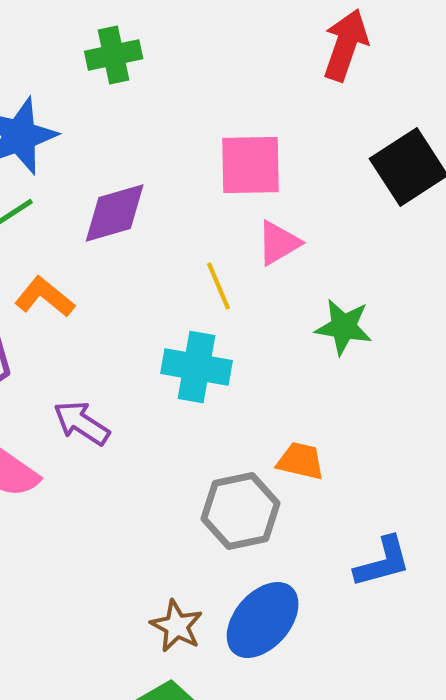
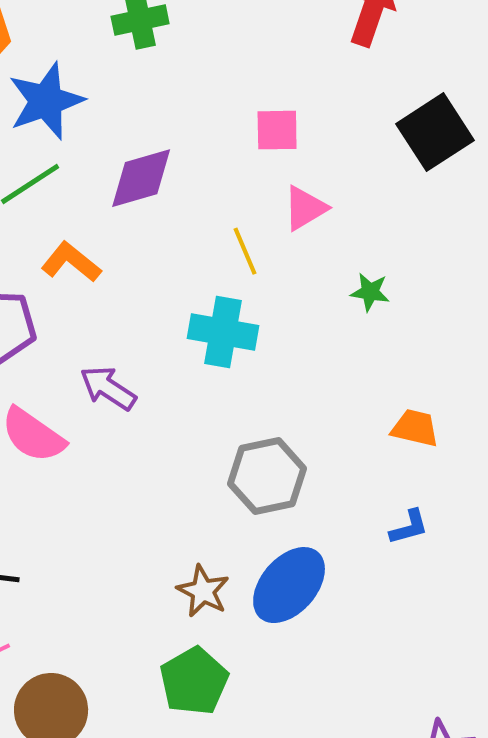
pink square: (251, 165) -> (277, 130), size x0.7
green star: (344, 327) -> (370, 292), size x0.7
orange trapezoid: (301, 461) -> (415, 428), moved
blue L-shape: (383, 562) -> (409, 527), size x0.7

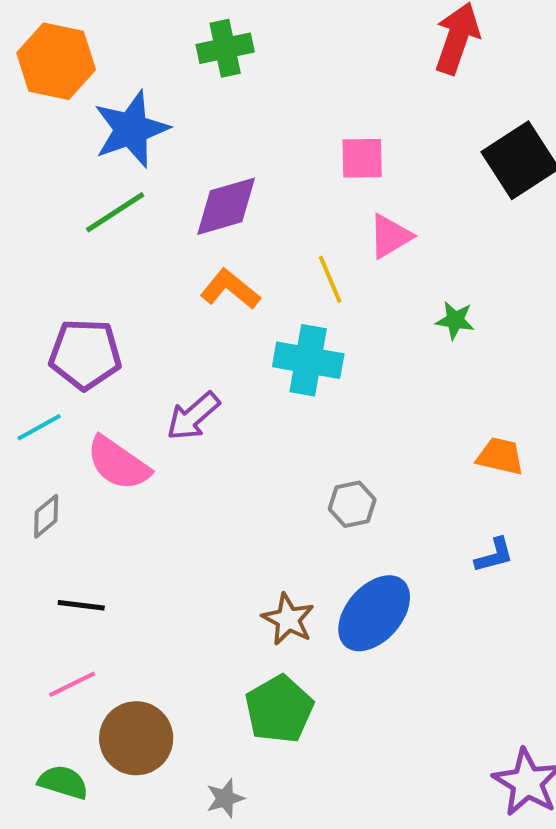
orange L-shape: (71, 262) -> (230, 289), moved
purple arrow: (108, 388) -> (193, 416), turned -74
gray hexagon: (267, 476) -> (352, 504), size x0.6

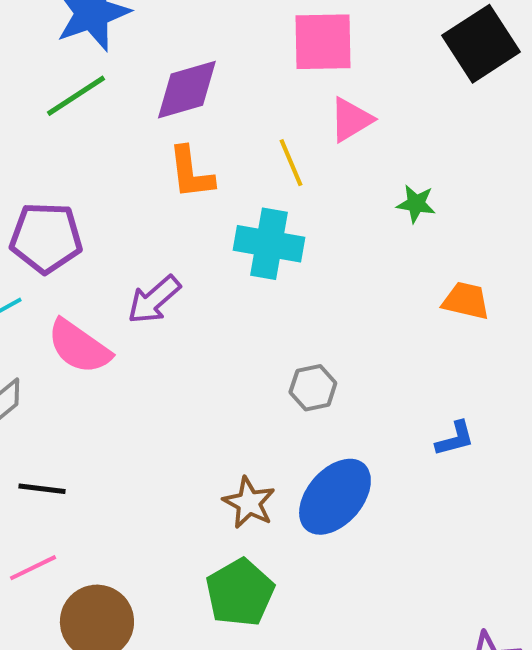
pink square: (362, 158) -> (323, 42), size x1.4
orange L-shape: (230, 289) -> (191, 173), turned -136
orange trapezoid: (500, 456) -> (466, 301), moved

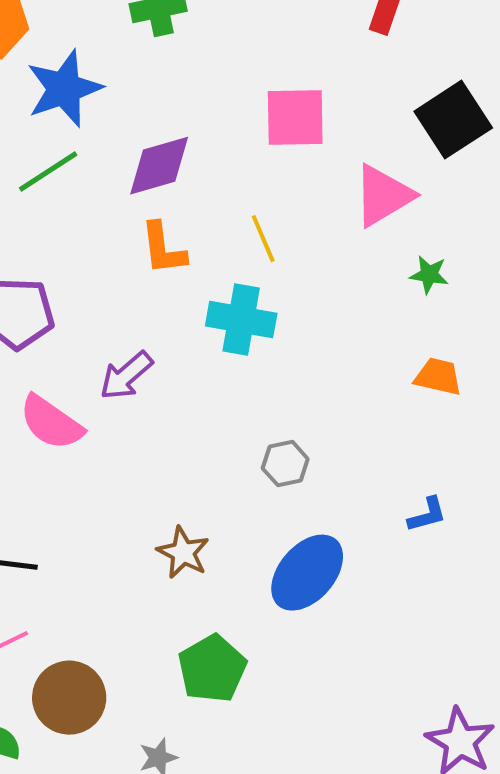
pink triangle: (351, 120) -> (383, 196), moved, size x1.4
green star: (416, 204) -> (429, 275), moved
brown star: (249, 503) -> (183, 553), moved

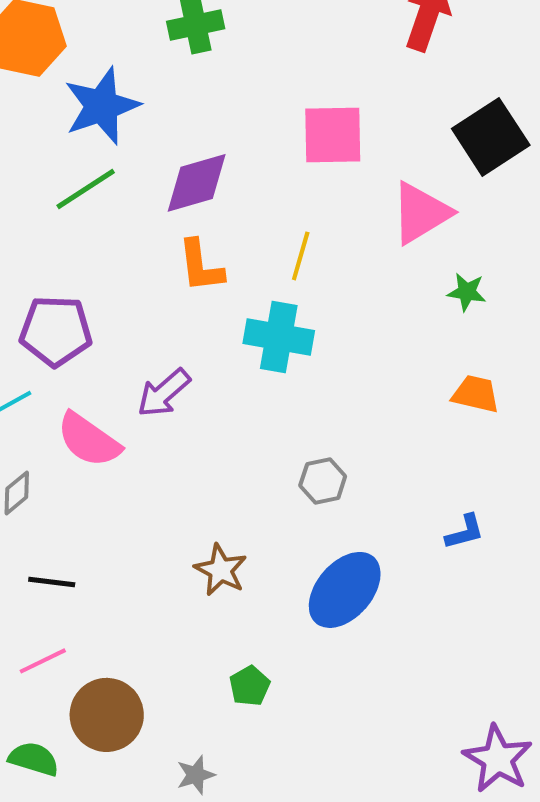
yellow line: (263, 239) -> (301, 256), turned 39
green pentagon: (212, 669) -> (250, 686), size x0.6

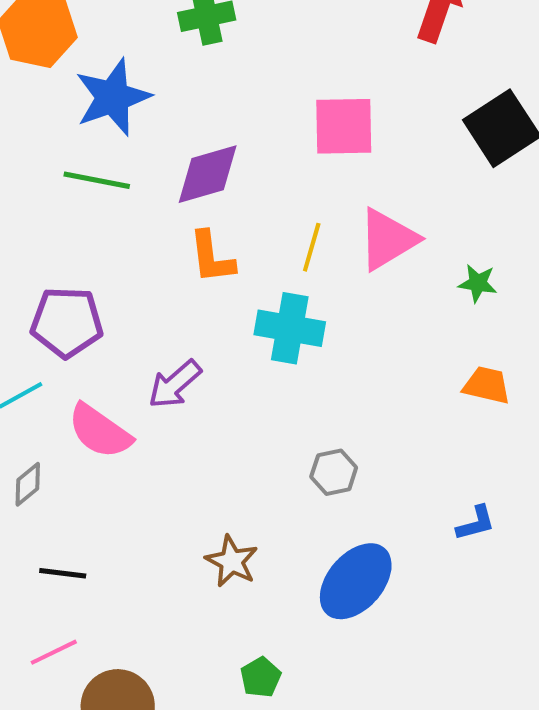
green line: (86, 189) -> (97, 180), turned 44
pink triangle: (421, 213) -> (388, 239), moved

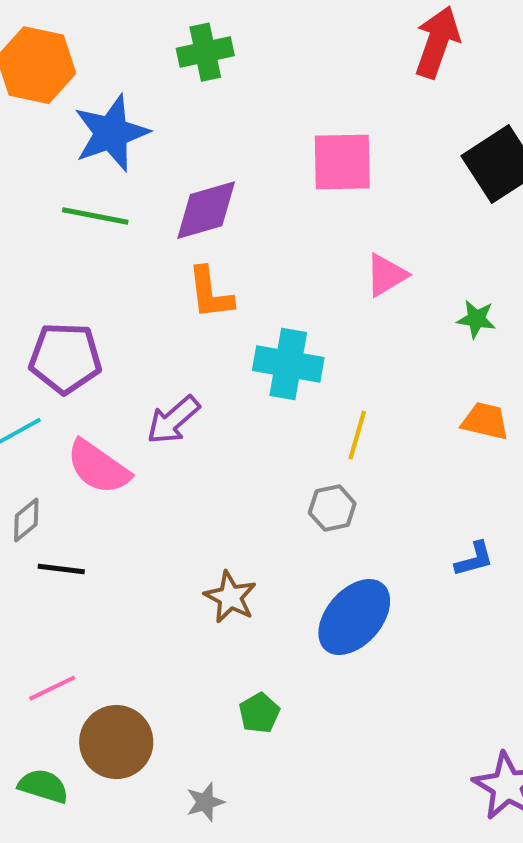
pink triangle: (388, 239) -> (386, 275), size x0.7
yellow line: (312, 247) -> (357, 435), moved
black line: (63, 573) -> (61, 569), moved

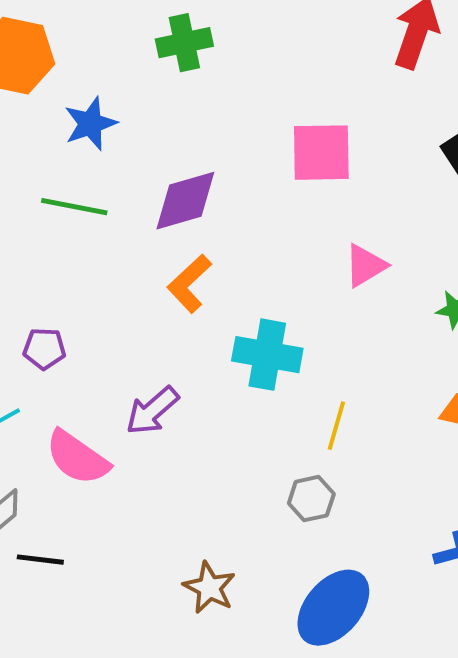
blue star: (111, 133) -> (90, 124), size x0.7
orange L-shape: (210, 293) -> (189, 284), turned 54
purple pentagon: (65, 358) -> (44, 349), size x0.6

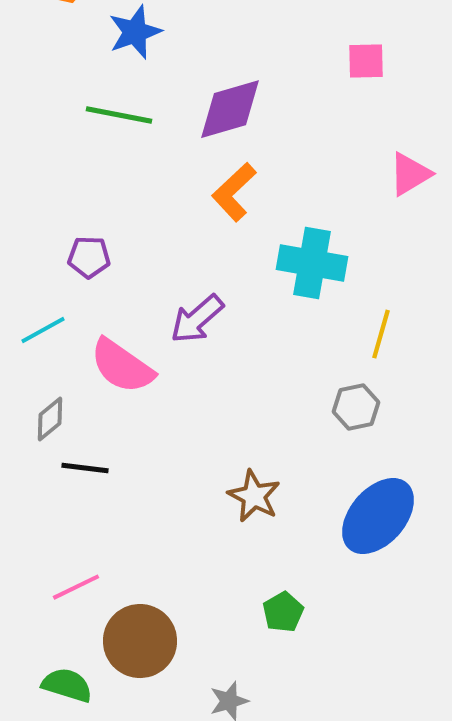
pink square: (321, 153) -> (366, 61), size x0.6

